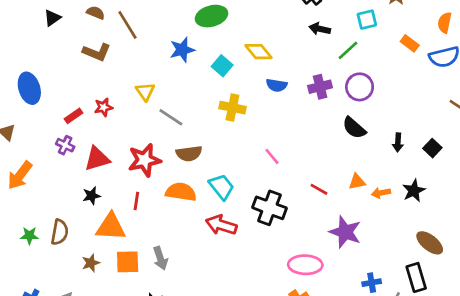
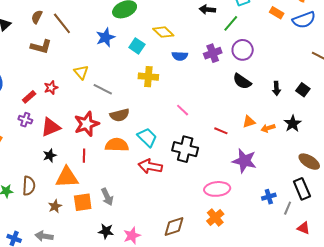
brown semicircle: (96, 13) -> (37, 17), turned -80

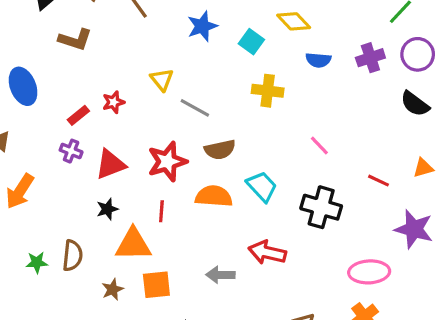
brown L-shape: (41, 47) -> (75, 40), moved
red arrow: (150, 166) -> (267, 252), moved
gray arrow: (107, 197) -> (220, 275), moved, turned 114

